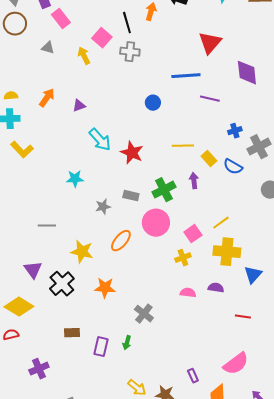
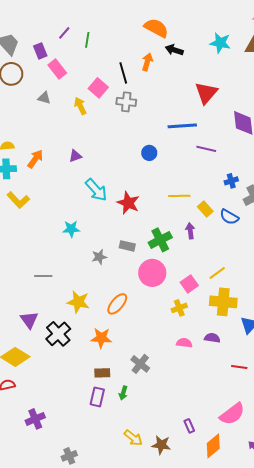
orange arrow: (47, 98) -> (35, 159), moved
orange ellipse: (121, 241) -> (117, 304), moved
brown rectangle: (72, 333) -> (102, 373), moved

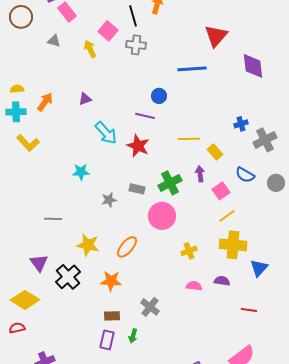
purple line: (206, 149) -> (145, 116), moved
blue semicircle: (229, 217) -> (245, 175), moved
pink square: (189, 284) -> (221, 191), moved

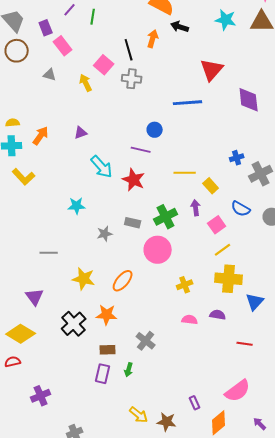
black cross: (68, 277) -> (74, 324), moved

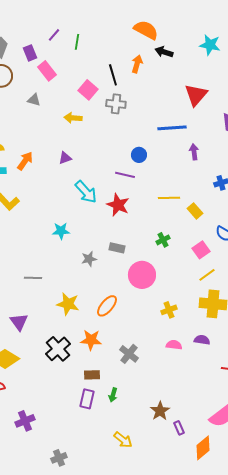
yellow arrow: (86, 83) -> (73, 118), moved, turned -60
purple arrow: (196, 208) -> (194, 152), moved
green cross: (166, 217) -> (163, 240), moved, size x0.6
gray cross: (146, 341) -> (129, 354), moved
brown star: (167, 422) -> (160, 411), moved, turned 30

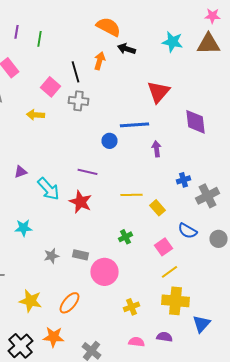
purple line: (54, 35) -> (16, 32), turned -32
blue circle: (139, 155) -> (110, 141), moved
purple triangle: (65, 158) -> (20, 172), moved
gray rectangle: (117, 248) -> (80, 255), moved

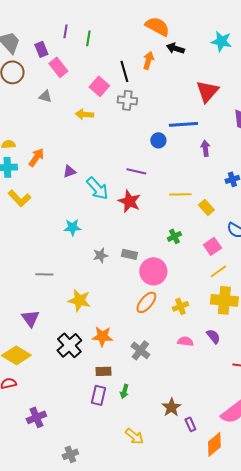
orange ellipse: (70, 303) -> (146, 302), moved
purple semicircle: (164, 337) -> (213, 336), turned 42

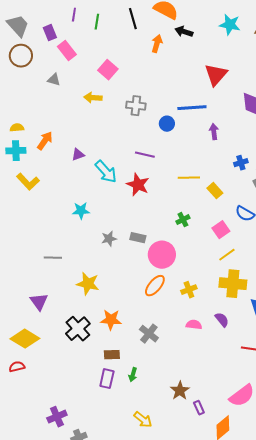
black line: (124, 71) -> (133, 19), moved
gray cross: (127, 100) -> (136, 106), moved
purple cross: (36, 417) -> (57, 417), moved

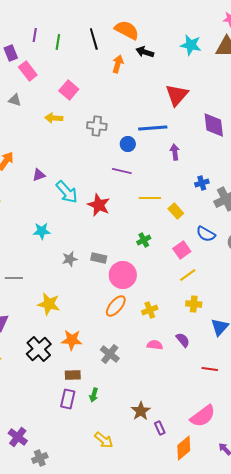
purple line: (145, 155) -> (122, 171), moved
yellow cross: (233, 284) -> (194, 304), size x0.6
purple cross: (57, 417) -> (18, 437), turned -30

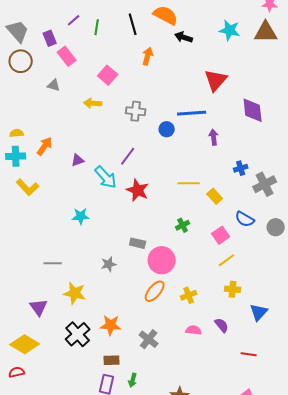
purple line: (35, 35) -> (74, 20), turned 40
orange arrow: (118, 64) -> (148, 56), moved
purple line: (122, 171) -> (128, 156), moved, turned -66
gray star: (70, 259) -> (109, 264), moved
yellow star: (49, 304) -> (75, 293), moved

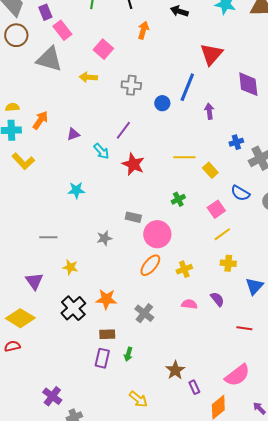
gray triangle: (54, 85) -> (49, 59), size x2.0
blue line: (192, 113) -> (187, 87), turned -64
cyan arrow: (106, 177) -> (101, 151), size x0.7
yellow star: (75, 293) -> (70, 267), size x0.7

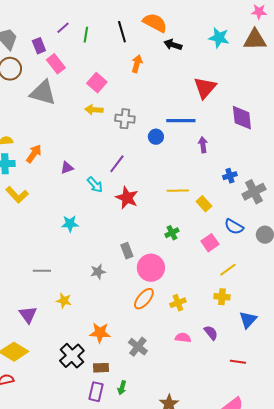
yellow arrow: (88, 77) -> (94, 110), moved
blue line: (187, 87) -> (181, 121), turned 68
gray rectangle: (133, 217) -> (127, 251), turned 56
yellow line: (222, 234) -> (228, 270), moved
black cross: (73, 308) -> (72, 356), moved

